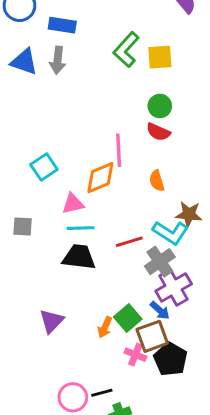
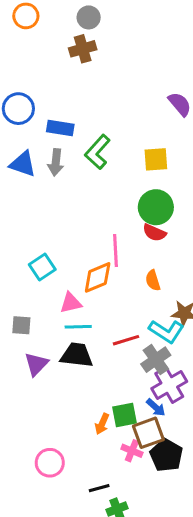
green L-shape: (126, 50) -> (98, 152), moved
green circle: (160, 106) -> (156, 207), size x1.5
green square: (128, 318) -> (124, 415), turned 30
purple triangle: (52, 321) -> (36, 364), moved
pink circle: (73, 397) -> (50, 463), moved

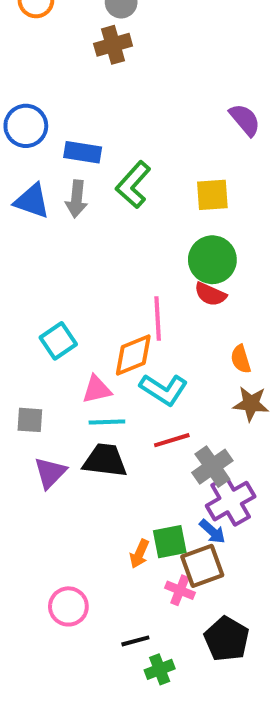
orange semicircle: (153, 280) -> (241, 359), moved
cyan L-shape: (166, 331) -> (164, 390), moved
black pentagon: (166, 455) -> (227, 639), moved

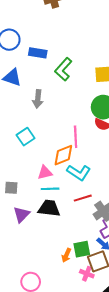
gray arrow: (77, 199) -> (38, 99), moved
cyan square: (58, 341) -> (26, 137), moved

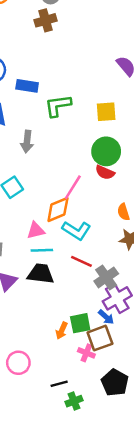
green L-shape: (63, 69) -> (58, 106), turned 40
pink line: (76, 137) -> (73, 187), turned 35
red line: (83, 198) -> (81, 261), turned 42

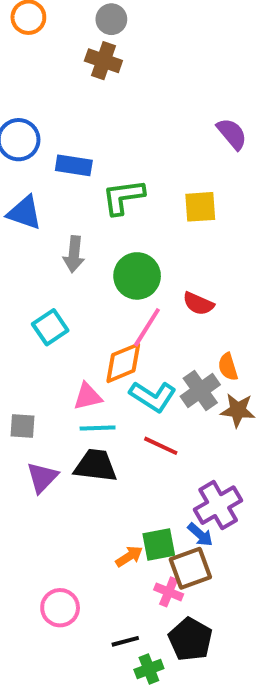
brown cross: (46, 20) -> (103, 61), turned 35
green circle: (106, 151) -> (137, 276), moved
gray cross: (106, 277) -> (200, 390), moved
orange arrow: (62, 331) -> (129, 556), turned -147
black pentagon: (115, 383) -> (190, 639), moved

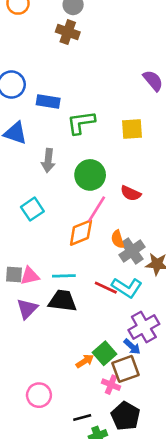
orange semicircle: (228, 367) -> (118, 239), moved
pink triangle: (88, 396) -> (30, 276), moved
cyan L-shape: (153, 396) -> (127, 288), moved
green square: (159, 545) -> (104, 353), turned -30

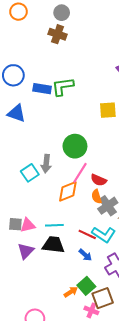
green L-shape: (81, 123) -> (63, 87), moved
gray arrow: (48, 161) -> (46, 164), moved
red semicircle: (131, 193) -> (99, 180), moved
blue arrow: (132, 347) -> (85, 255), moved

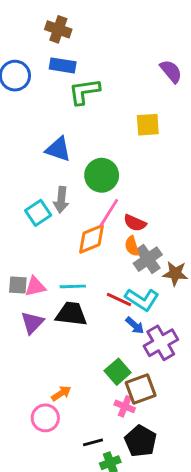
brown cross: (58, 34) -> (58, 29), moved
blue rectangle: (42, 89) -> (63, 65), moved
blue triangle: (16, 113) -> (58, 149), moved
blue arrow: (85, 255) -> (135, 325), moved
orange arrow: (71, 292) -> (61, 393), moved

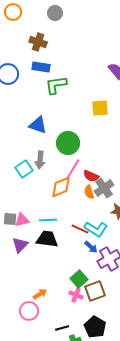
gray cross: (148, 259) -> (104, 188), moved
pink cross: (125, 406) -> (76, 295), moved

